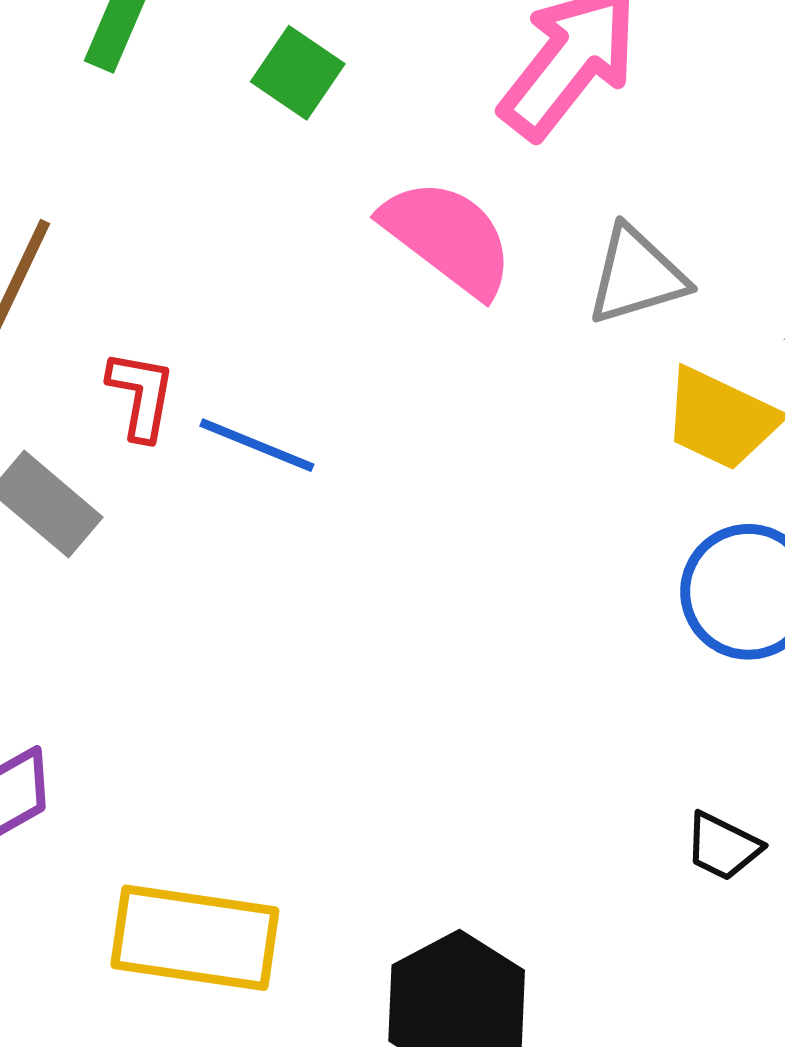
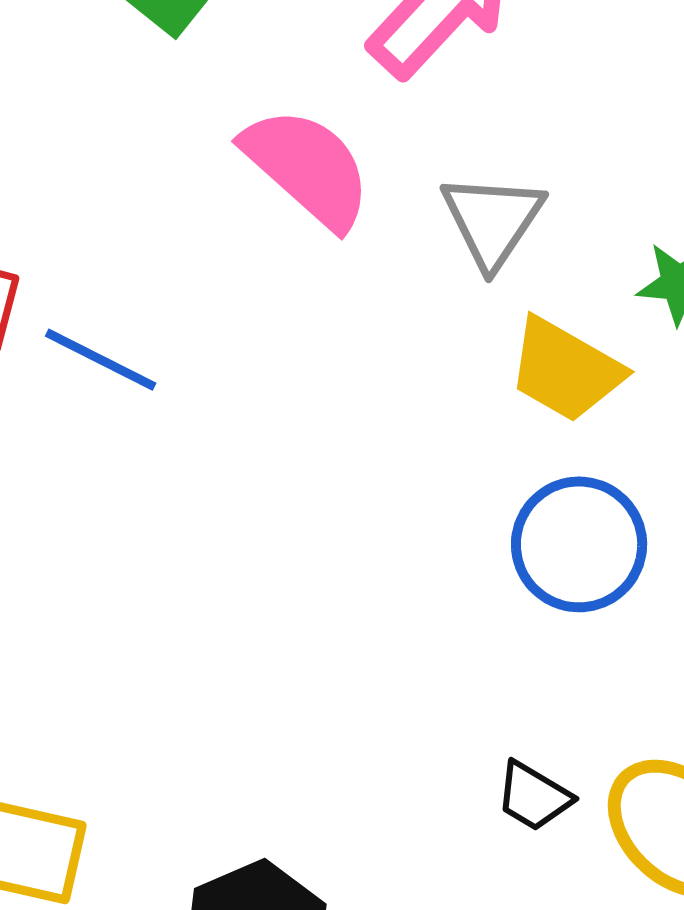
gray triangle: (637, 276) -> (493, 221), turned -44

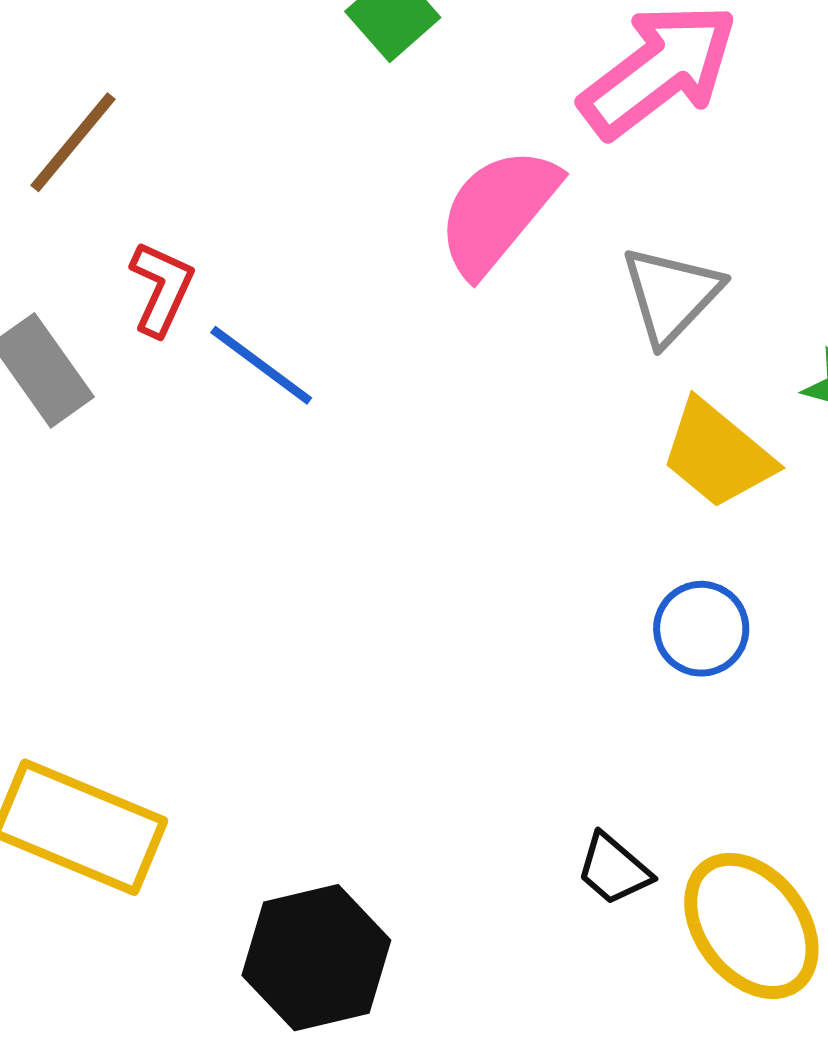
pink semicircle: (307, 168) -> (498, 211), turned -102
blue circle: (579, 544) -> (701, 629), size x0.7

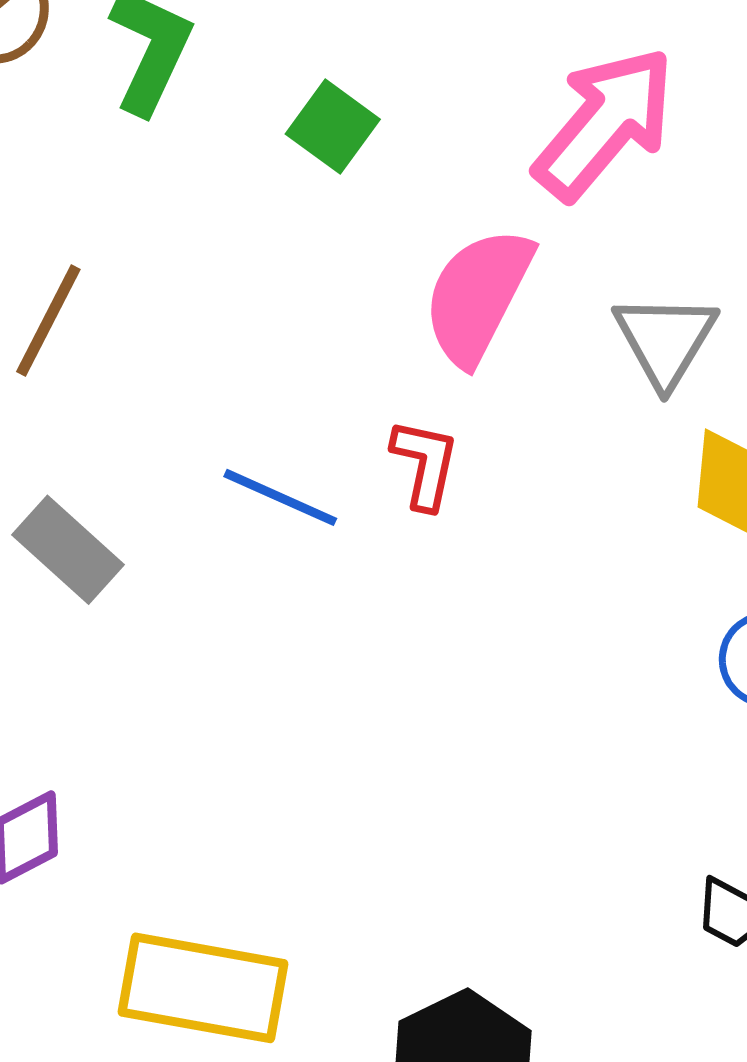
red L-shape: (162, 288) -> (425, 464), moved

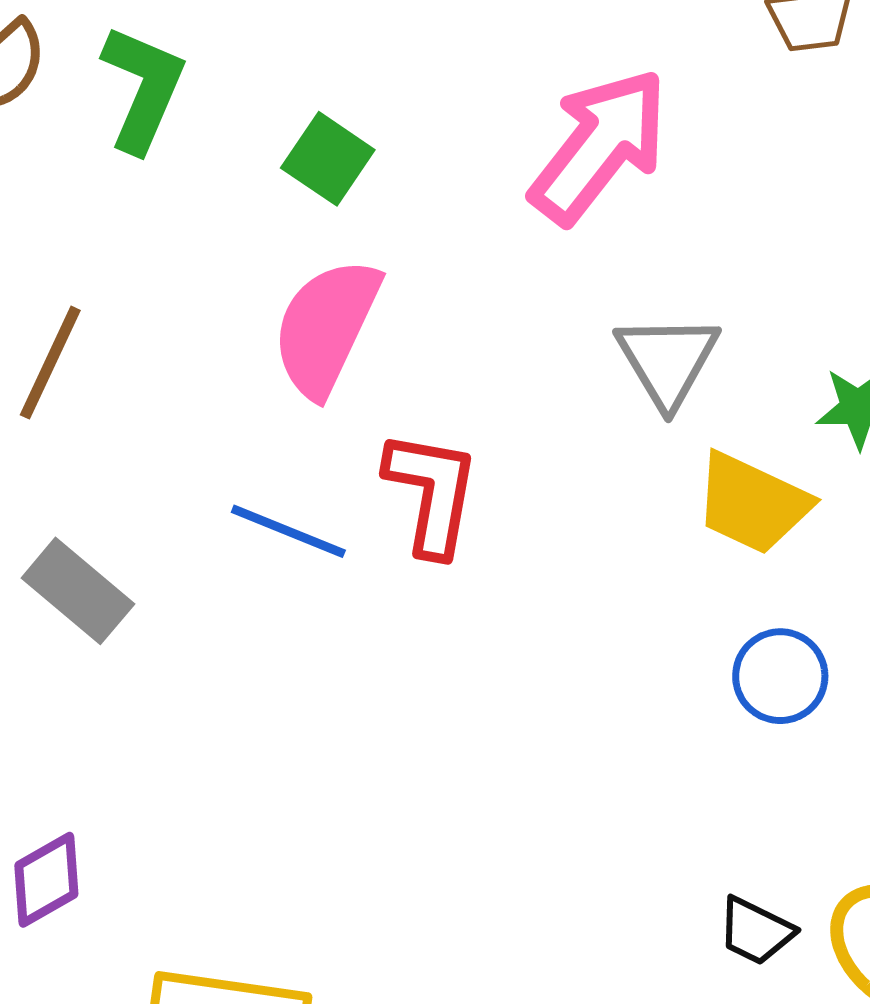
pink semicircle: (478, 296) -> (326, 327), moved
red L-shape: (425, 464) -> (432, 493), size x1.4

